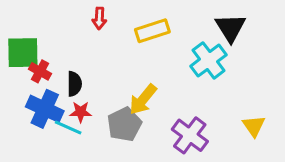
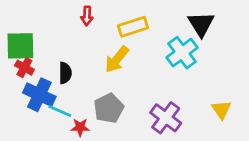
red cross: (40, 71) -> (24, 68), moved
yellow arrow: (143, 99) -> (117, 59), moved
red star: (81, 112) -> (80, 127), moved

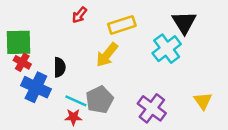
red arrow: (87, 16) -> (80, 15), turned 35
cyan line: (60, 111) -> (76, 101), moved

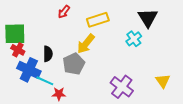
cyan cross: (167, 49) -> (134, 39), size x0.7
gray pentagon: (99, 100) -> (74, 64), moved
cyan line: (76, 101) -> (45, 81), moved

